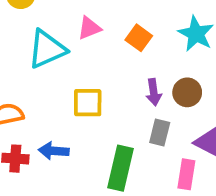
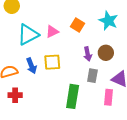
pink triangle: (89, 28) -> (52, 32), moved
blue arrow: (54, 151) -> (31, 66), moved, turned -112

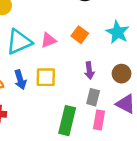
brown circle: (106, 53) -> (122, 74), moved
pink rectangle: (108, 97) -> (99, 120), moved

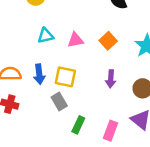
cyan triangle: (19, 42) -> (46, 36), size x0.6
gray rectangle: (93, 97) -> (59, 101), moved, turned -56
green rectangle: (67, 121) -> (78, 125), size x0.6

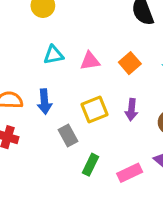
yellow square: (65, 77) -> (94, 110), moved, turned -35
pink rectangle: (111, 131) -> (130, 173), turned 42

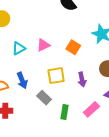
orange square: (130, 63) -> (73, 47), moved
yellow square: (94, 110) -> (56, 76), turned 30
purple arrow: (132, 110) -> (82, 79), moved

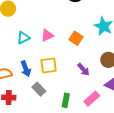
yellow square: (56, 76) -> (49, 65), moved
purple arrow: (82, 79) -> (83, 70), turned -32
gray rectangle: (44, 98) -> (39, 89), moved

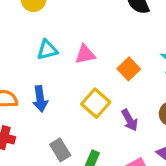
yellow square: (49, 65) -> (96, 103), moved, turned 36
gray rectangle: (39, 89) -> (60, 150), moved

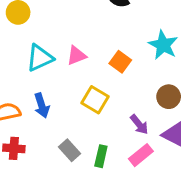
cyan triangle: (47, 50) -> (40, 58), size x1.4
purple arrow: (130, 120) -> (139, 124), moved

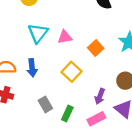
cyan triangle: (40, 58) -> (38, 33), turned -40
purple arrow: (139, 124) -> (100, 96), turned 49

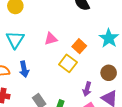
cyan triangle: (38, 33) -> (15, 40), moved
yellow square: (72, 72) -> (68, 63), moved

